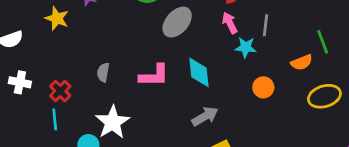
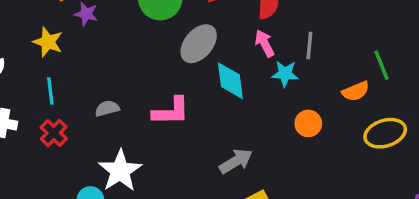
gray semicircle: (103, 72) -> (107, 108), turned 66
cyan diamond: (199, 72) -> (230, 81), moved
cyan line: (55, 119) -> (50, 91), moved

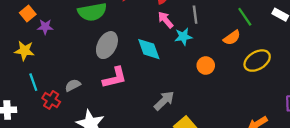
gray ellipse: (199, 44) -> (107, 45), moved
red cross: (54, 133) -> (51, 100), moved

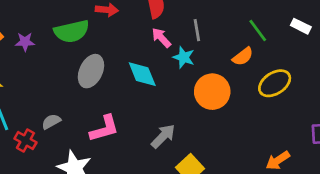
purple star: (45, 27) -> (25, 42), moved
cyan star: (183, 37) -> (184, 57), turned 30
orange circle: (206, 66) -> (212, 92), size x1.6
pink L-shape: (115, 78) -> (104, 129), moved

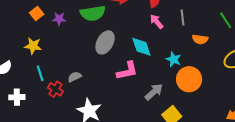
orange semicircle: (243, 56) -> (200, 39), moved, turned 42
cyan star: (184, 57) -> (173, 59), moved
orange circle: (212, 92) -> (189, 79), moved
pink L-shape: (104, 129) -> (127, 71), moved

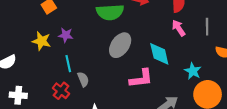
purple star: (59, 19) -> (66, 35), moved
cyan line: (40, 73) -> (68, 64), moved
gray semicircle: (75, 77) -> (83, 79), turned 88

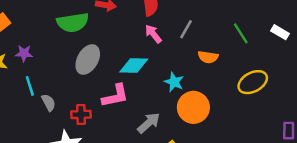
gray line: (207, 27) -> (186, 29), turned 35
cyan diamond: (159, 54) -> (134, 65), turned -70
red cross: (61, 91) -> (81, 114), moved, turned -35

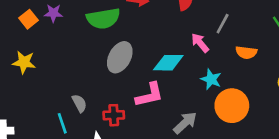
pink arrow: (153, 34) -> (200, 43), moved
purple star: (24, 53) -> (53, 13), moved
cyan line: (30, 86) -> (62, 123), moved

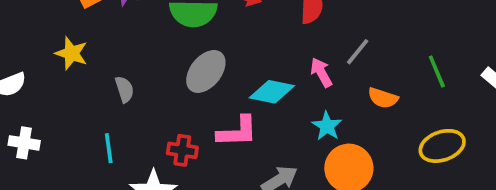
gray semicircle: (79, 103) -> (124, 89), moved

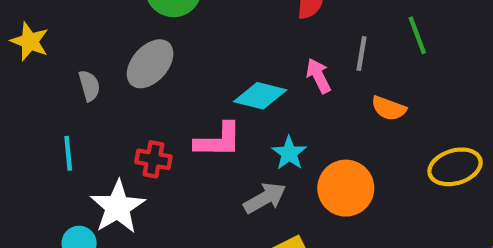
gray line: (358, 52) -> (362, 53), turned -32
gray ellipse: (206, 71) -> (150, 64), moved
green line: (437, 72) -> (417, 35), moved
cyan star: (327, 126) -> (289, 153), moved

